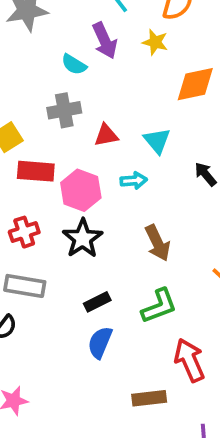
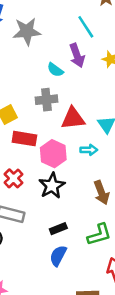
red triangle: (106, 135) -> (73, 118), size x1.5
red cross: (24, 232) -> (13, 178), turned -30

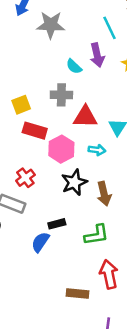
red cross: (13, 178) -> (25, 178), moved
black star: (52, 186) -> (74, 182), moved
blue semicircle: (58, 256) -> (40, 242), moved

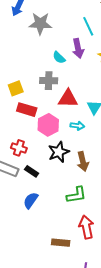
red cross: (25, 178) -> (19, 148), turned -35
black rectangle: (57, 224) -> (32, 171), moved, turned 48

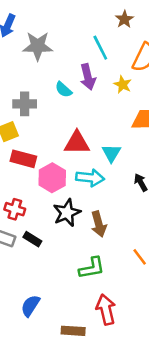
gray cross: (49, 81) -> (25, 104), moved
cyan arrow: (77, 126) -> (90, 178), size x1.5
blue semicircle: (31, 200) -> (30, 306), moved

